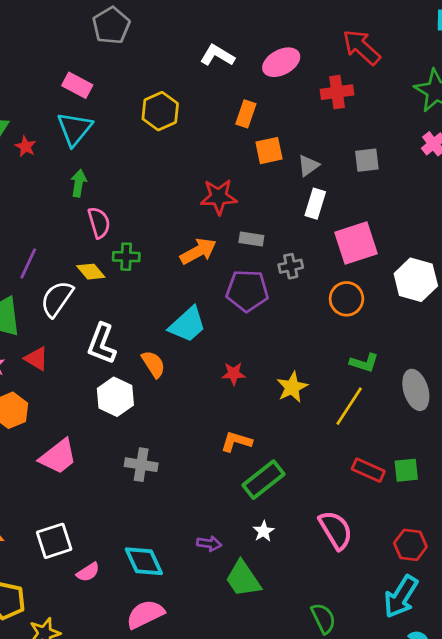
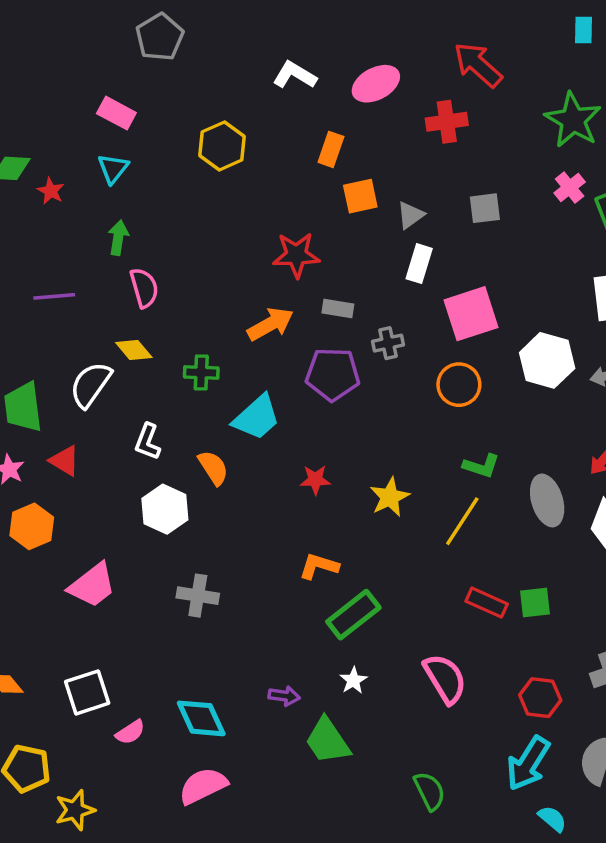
cyan triangle: (75, 129) -> (113, 168), size x0.7
green cross: (126, 257) -> (201, 373), moved
purple line: (28, 263) -> (54, 296), moved, turned 60
white L-shape: (102, 344) -> (148, 442), size x0.7

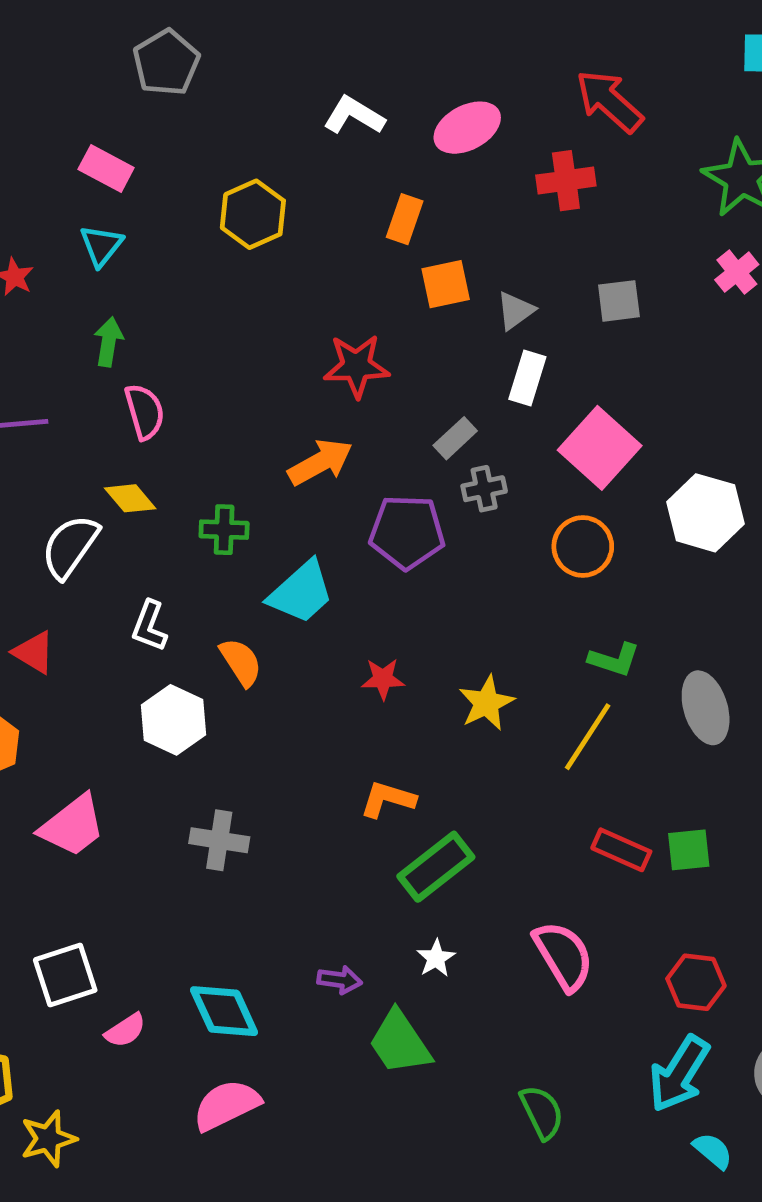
gray rectangle: (338, 309) -> (455, 438), moved, turned -52
pink square: (471, 314) -> (600, 448), turned -30

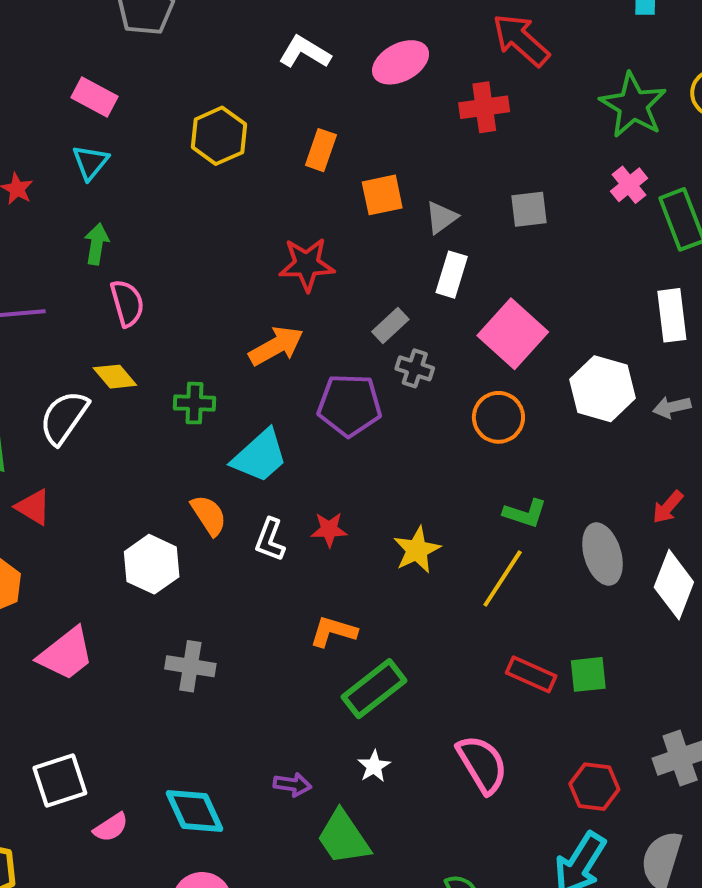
orange rectangle: (405, 219) -> (321, 150), moved
gray cross: (484, 489) -> (415, 368), turned 30
white L-shape: (149, 626) -> (270, 540), moved

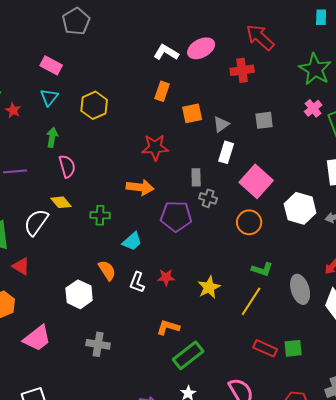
white L-shape: (305, 52) -> (166, 52), moved
yellow hexagon: (219, 136) -> (94, 105), moved
gray rectangle: (390, 326) -> (196, 177), turned -48
orange arrow: (276, 346) -> (140, 187), turned 36
cyan trapezoid: (260, 456) -> (132, 241), size x0.7

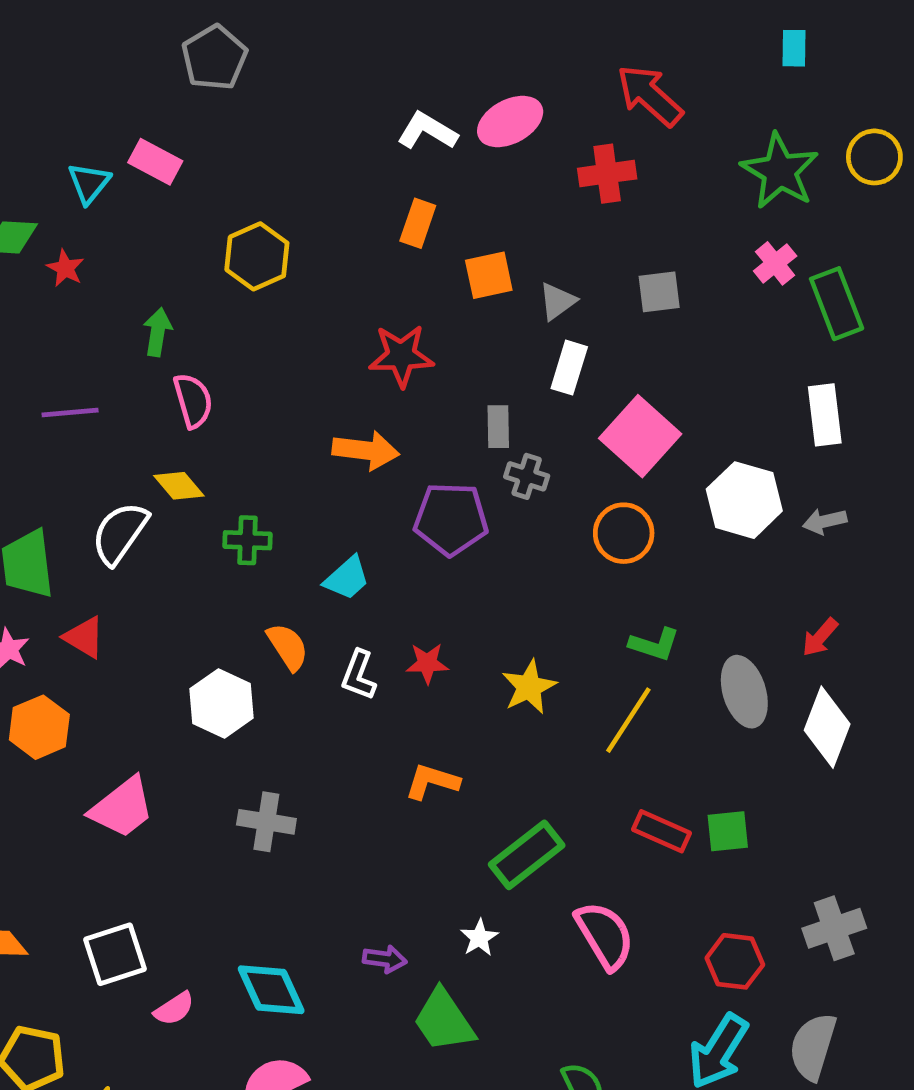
cyan triangle: (49, 97) -> (89, 183), moved
green cross: (100, 215) -> (247, 540), moved
green rectangle: (188, 355) -> (527, 855), moved

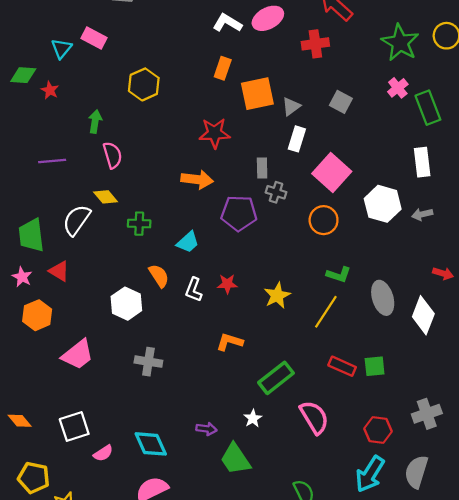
orange square: (489, 275) -> (257, 94), size x1.4
gray square: (659, 292) -> (341, 102), turned 35
red arrow: (820, 637) -> (443, 273), moved, turned -114

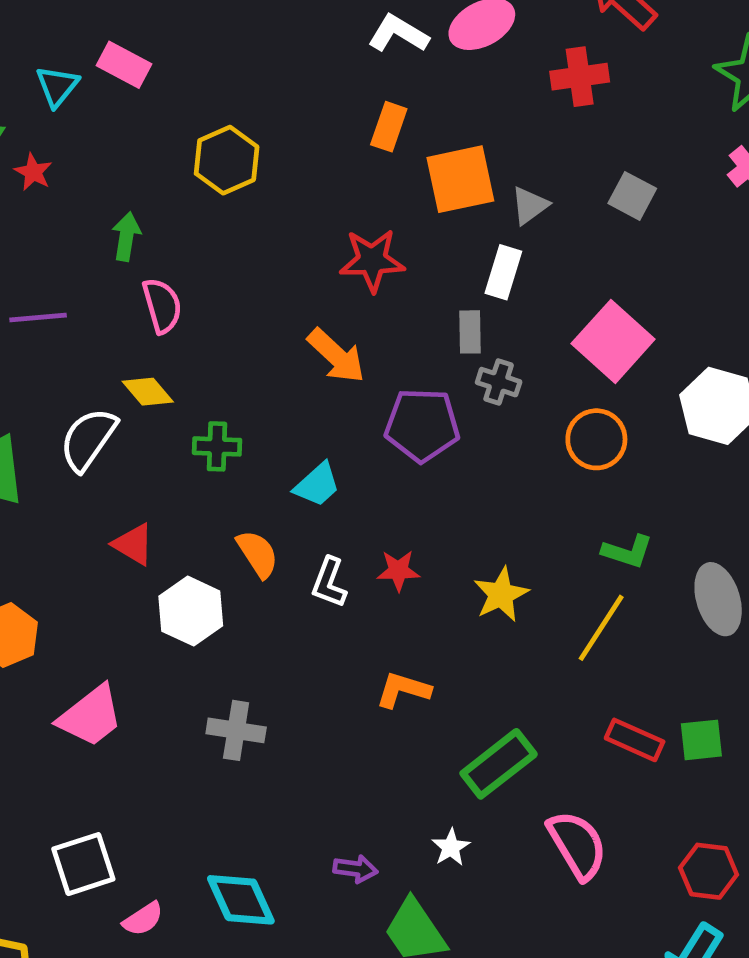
white rectangle: (297, 139) -> (503, 272), moved
orange arrow: (197, 180) -> (336, 356), turned 36
red triangle: (59, 271) -> (133, 544), moved

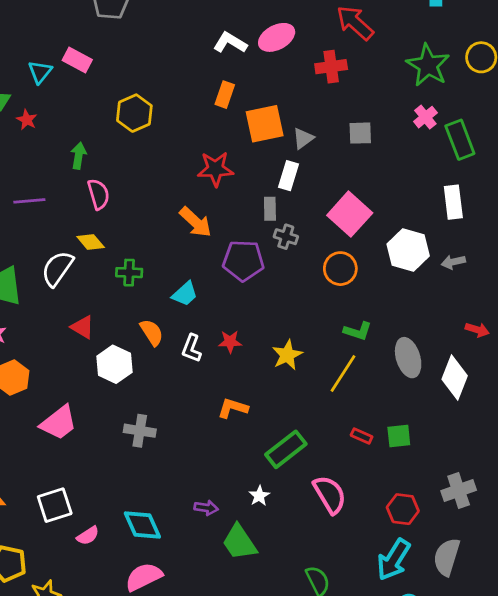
gray square: (632, 196) -> (360, 133), turned -30
red rectangle: (635, 740) -> (362, 436), size x0.7

